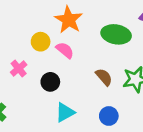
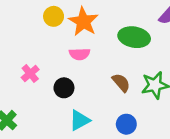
yellow circle: (41, 42) -> (54, 16), moved
pink semicircle: (65, 50) -> (80, 54), turned 138

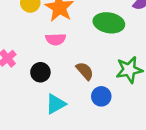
brown semicircle: (121, 83) -> (85, 71), moved
blue circle: (126, 124) -> (101, 96), moved

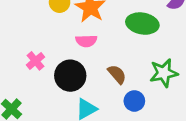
black circle: (40, 72) -> (70, 76), size x1.5

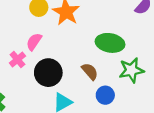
green ellipse: (142, 24) -> (110, 43), moved
pink semicircle: (86, 41) -> (34, 42), moved, turned 126

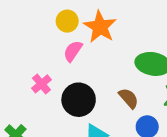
pink semicircle: (34, 42) -> (73, 51), moved

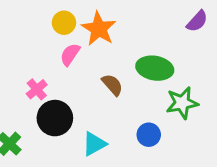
brown semicircle: (129, 98) -> (112, 85), moved
black circle: (79, 100) -> (55, 118), moved

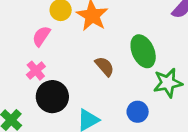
pink semicircle: (70, 54) -> (41, 36), moved
green ellipse: (155, 68) -> (143, 51), turned 56

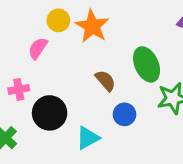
pink cross: (36, 71) -> (19, 89), moved, turned 30
blue circle: (138, 112) -> (124, 114), moved

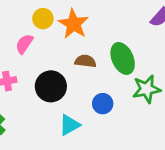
brown semicircle: (105, 81) -> (85, 61), moved, turned -42
black circle: (50, 113) -> (51, 86), moved

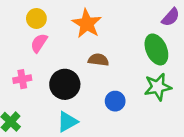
yellow circle: (43, 19) -> (36, 18), moved
green ellipse: (123, 58) -> (156, 49), moved
cyan triangle: (69, 125) -> (67, 122), moved

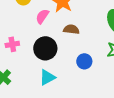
pink semicircle: (39, 43) -> (42, 16), moved

